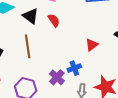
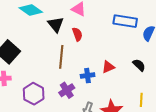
brown line: (28, 46) -> (61, 57), moved
blue cross: (74, 68) -> (88, 76), moved

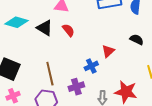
brown line: (61, 57) -> (50, 74), moved
purple cross: (67, 90) -> (76, 87), turned 35

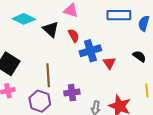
red triangle: (108, 51) -> (109, 63), turned -32
blue cross: (91, 66) -> (90, 51), moved, size x1.5

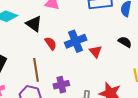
red semicircle: (74, 36) -> (51, 43), moved

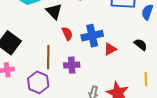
red triangle: (96, 52) -> (110, 49), turned 32
purple cross: (61, 85) -> (72, 65), moved

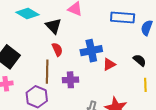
red semicircle: (67, 34) -> (57, 49), moved
yellow line: (146, 79) -> (145, 85), moved

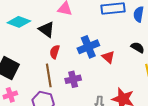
red semicircle: (57, 49) -> (55, 52), turned -128
red triangle: (109, 64) -> (108, 57), turned -40

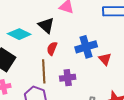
cyan diamond: (19, 22) -> (19, 34), moved

